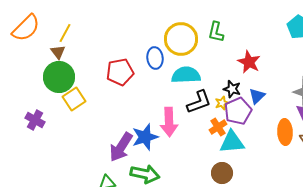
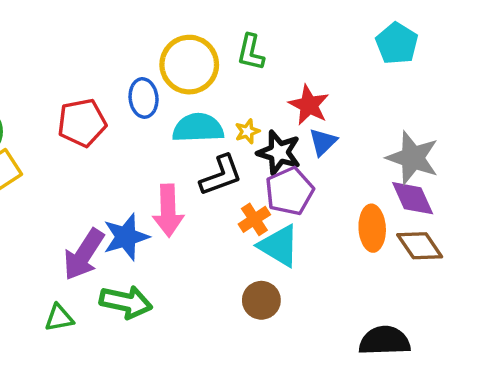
black star: (232, 89) -> (279, 153), size x1.4
blue triangle: (257, 96) -> (323, 142), moved
yellow star: (222, 103) -> (247, 131), moved
cyan triangle: (232, 142) -> (279, 246), turned 36

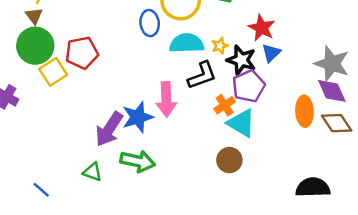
red pentagon: (82, 123) -> (82, 53), moved
green triangle: (59, 318) -> (92, 172), turned 30

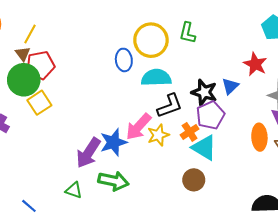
red star: (262, 28) -> (255, 64), moved
yellow star: (220, 46) -> (158, 135), moved, size x1.5
red pentagon: (82, 53) -> (40, 65), moved
pink arrow: (166, 99) -> (138, 127), turned 44

